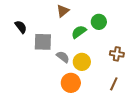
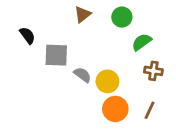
green circle: (99, 22) -> (122, 17), moved
green semicircle: (79, 32) -> (142, 42), moved
orange circle: (71, 83) -> (115, 109), moved

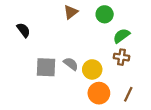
gray square: (56, 55) -> (46, 67), moved
brown cross: (153, 71) -> (121, 57), moved

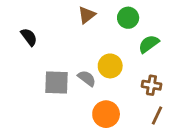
brown cross: (121, 57) -> (151, 85), moved
yellow circle: (92, 69) -> (110, 66), moved
orange circle: (99, 93) -> (106, 114), moved

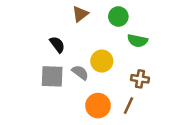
black semicircle: (29, 37) -> (57, 44), moved
green semicircle: (149, 44) -> (137, 41), turned -132
brown line: (157, 115) -> (129, 106), moved

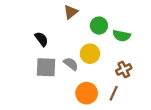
green circle: (118, 16) -> (99, 26), moved
black semicircle: (57, 44) -> (41, 39), moved
brown cross: (140, 79) -> (124, 69), turned -35

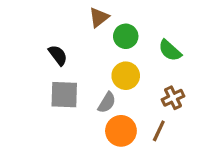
green circle: (99, 26) -> (126, 36), moved
green semicircle: (122, 36) -> (170, 50), turned 30
gray semicircle: (71, 64) -> (107, 102), moved, turned 84

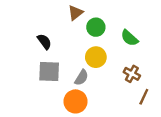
brown cross: (173, 98) -> (132, 74), turned -35
orange circle: (121, 131) -> (75, 101), moved
brown line: (159, 131) -> (144, 97), moved

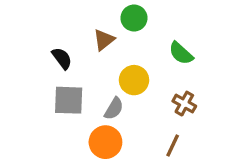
brown triangle: (75, 13) -> (104, 40), moved
green circle: (96, 27) -> (134, 18), moved
brown line: (144, 97) -> (173, 145), moved

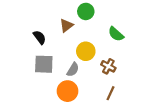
brown cross: (184, 104) -> (108, 66), moved

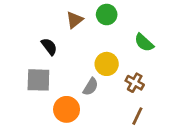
brown triangle: (66, 25) -> (75, 20), moved
gray square: (44, 64) -> (38, 80), moved
orange circle: (68, 91) -> (67, 109), moved

